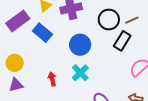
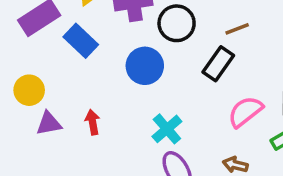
black circle: (109, 19) -> (177, 23), moved
cyan cross: (80, 73) -> (167, 129), moved
purple triangle: (16, 85) -> (49, 123), moved

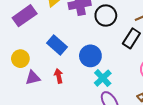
blue rectangle: (81, 41) -> (57, 45), moved
blue circle: (145, 66) -> (90, 56), moved

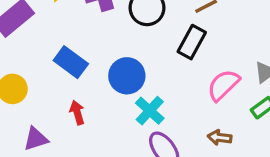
purple triangle: (33, 78) -> (36, 139), moved

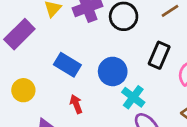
black rectangle: (192, 42) -> (159, 55), moved

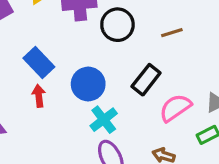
red arrow: (76, 104) -> (39, 96), moved

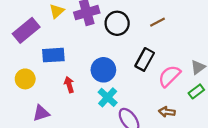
blue rectangle: (39, 62) -> (53, 55), moved, turned -40
cyan cross: (104, 120) -> (108, 97), moved

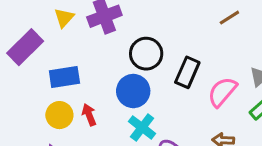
brown line: (157, 22) -> (229, 18), moved
black circle: (117, 23) -> (146, 54), moved
yellow circle: (25, 79) -> (59, 115), moved

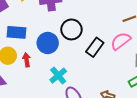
blue circle: (133, 91) -> (48, 43), moved
pink semicircle: (222, 92) -> (121, 41), moved

